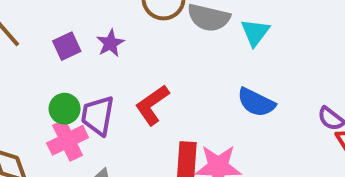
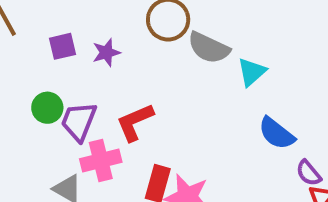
blue semicircle: (256, 102) -> (277, 133), moved
pink cross: (68, 140) -> (101, 161), moved

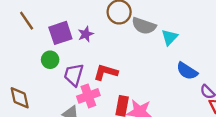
purple square: (62, 46) -> (60, 33), size x1.5
green circle: (47, 108) -> (50, 60), moved
red L-shape: (135, 122) -> (106, 72), turned 45

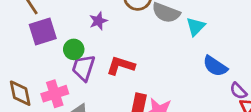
purple square: (60, 33) -> (43, 31), moved
green circle: (50, 60) -> (74, 49), moved
pink cross: (88, 96) -> (55, 94), moved

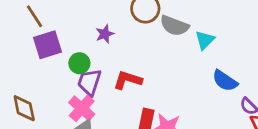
pink cross: (55, 94) -> (82, 108), moved, turned -30

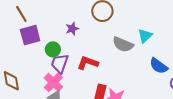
gray semicircle: (174, 26) -> (123, 44), moved

